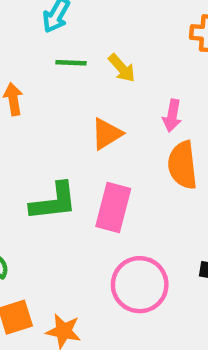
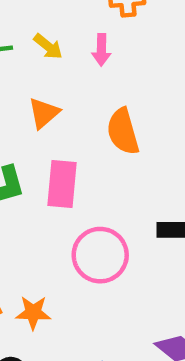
pink arrow: (172, 116) -> (101, 50), moved

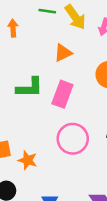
yellow arrow: (48, 46) -> (75, 17), size x1.5

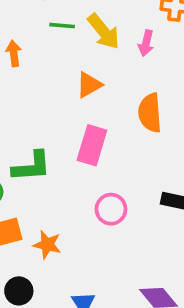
green L-shape: (30, 88) -> (31, 166), moved
pink circle: (73, 139) -> (111, 209), size x0.7

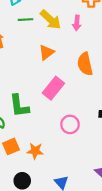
pink rectangle: (92, 145) -> (53, 88), turned 30
green L-shape: (31, 166) -> (19, 106), turned 95

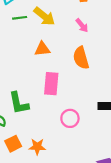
pink arrow: (77, 23) -> (82, 25), moved, turned -40
orange triangle: (46, 52) -> (42, 49), turned 35
pink rectangle: (53, 88) -> (51, 84), turned -30

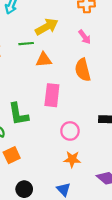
yellow arrow: (44, 16) -> (47, 27), turned -70
green line: (20, 18) -> (26, 44), moved
orange star: (37, 147) -> (72, 159), moved

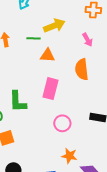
orange star: (72, 159) -> (69, 156), moved

